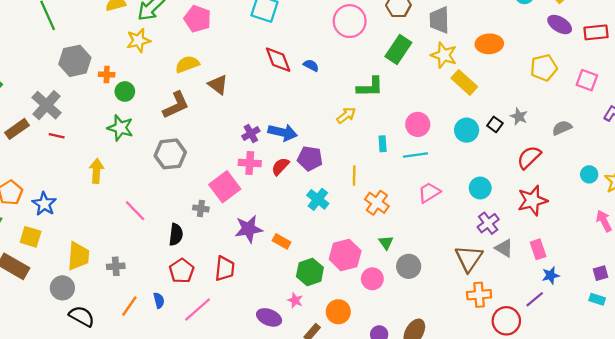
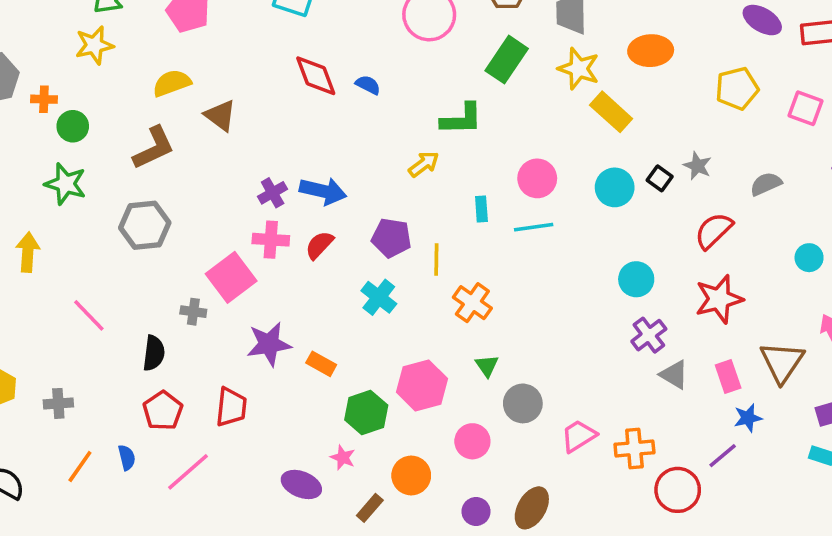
purple pentagon: (310, 158) -> (391, 238), moved
pink trapezoid: (429, 193) -> (579, 436), moved
brown triangle: (469, 258) -> (782, 362), moved
pink circle: (372, 279) -> (472, 441), moved

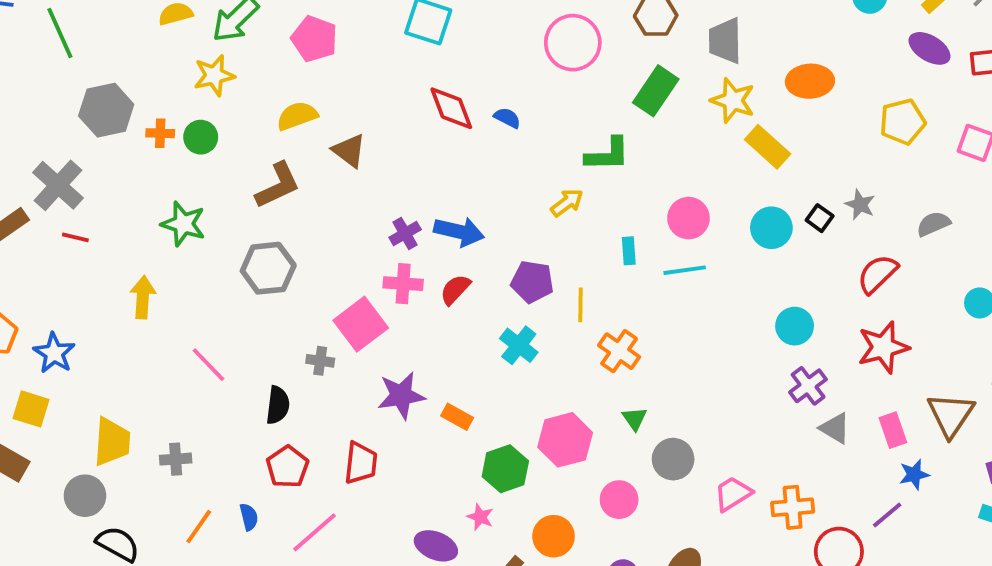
green circle: (73, 126) -> (201, 137), moved

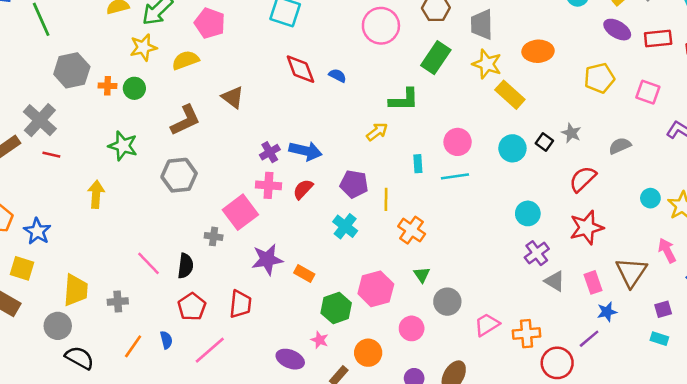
yellow semicircle: (297, 116) -> (185, 60), moved
pink line: (208, 365) -> (148, 263), moved

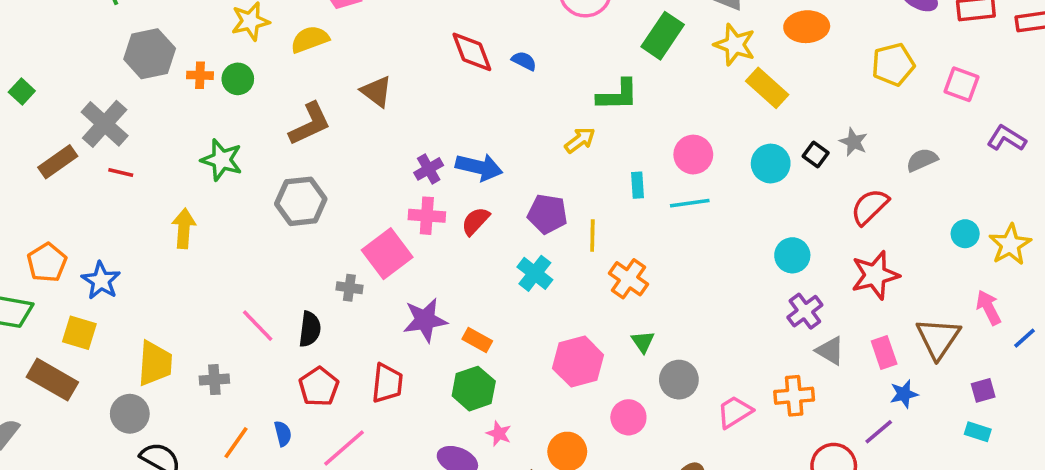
green hexagon: (336, 308) -> (474, 389), moved
orange cross: (527, 334) -> (794, 396), moved

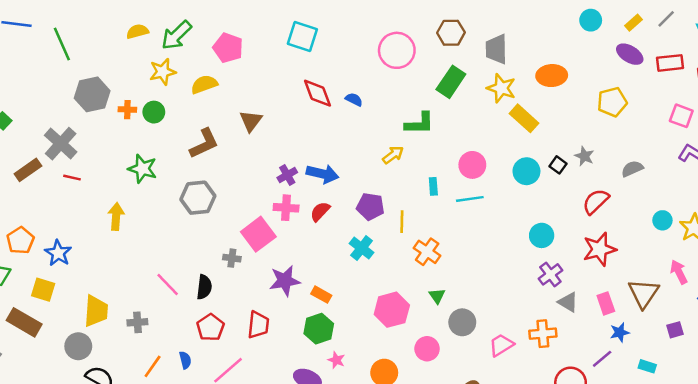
pink square: (962, 84) -> (681, 116), moved
brown triangle: (376, 91) -> (251, 121), turned 30
cyan rectangle: (978, 432) -> (647, 366), moved

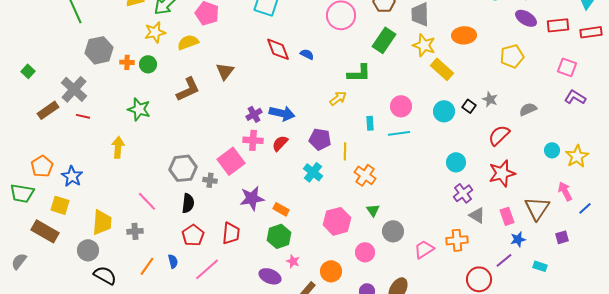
gray hexagon: (198, 198) -> (183, 168), moved
pink line: (168, 285) -> (147, 201), moved

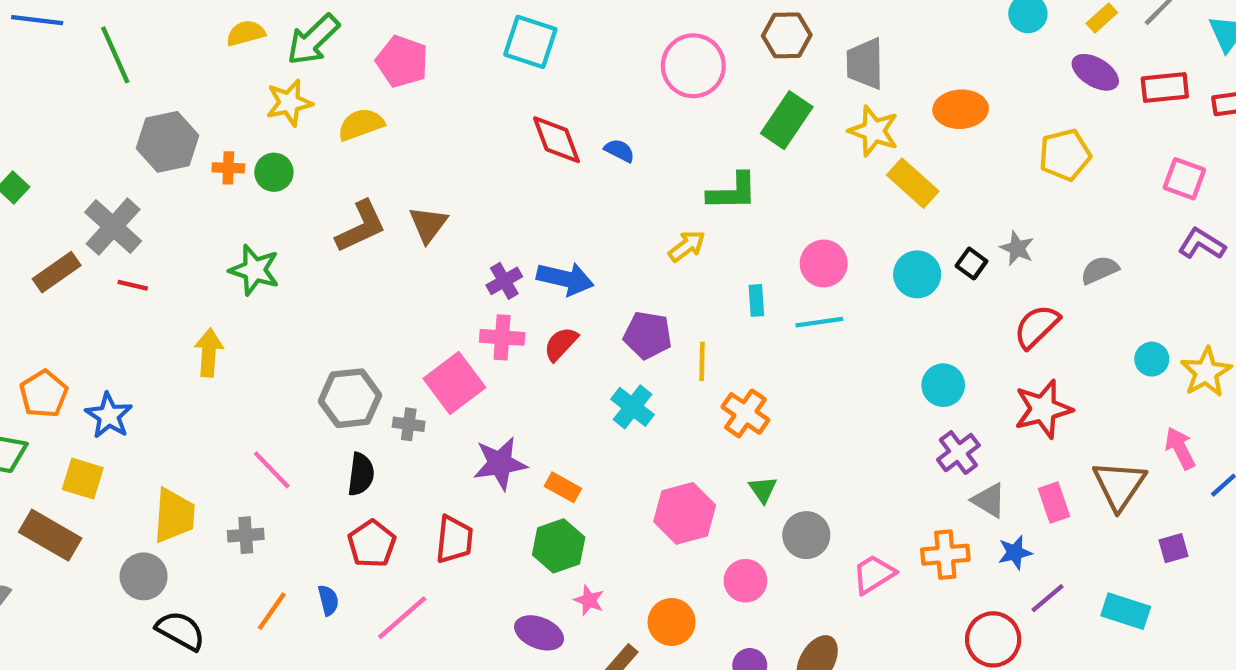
brown triangle: (225, 71) -> (428, 224), moved
blue star: (518, 239) -> (1015, 552), moved
cyan rectangle: (540, 266) -> (1126, 611), size x1.5

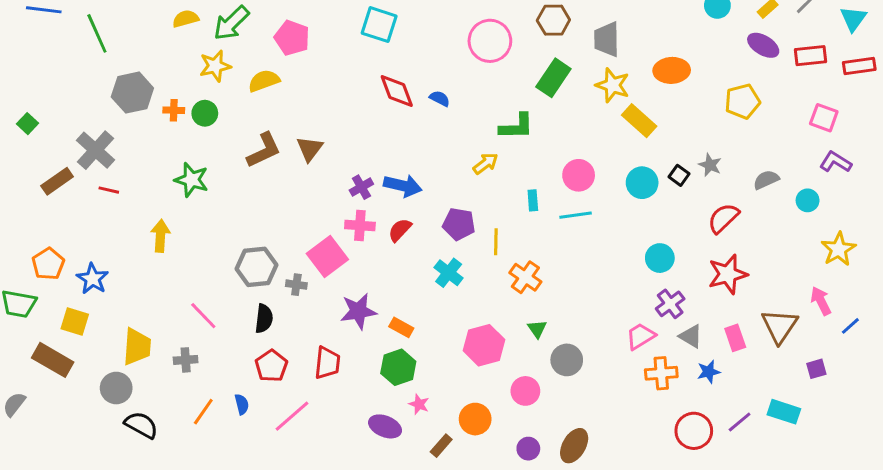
cyan circle: (1152, 359) -> (808, 200), moved
pink trapezoid: (874, 574) -> (641, 336), moved
purple line: (1047, 598) -> (740, 422), moved

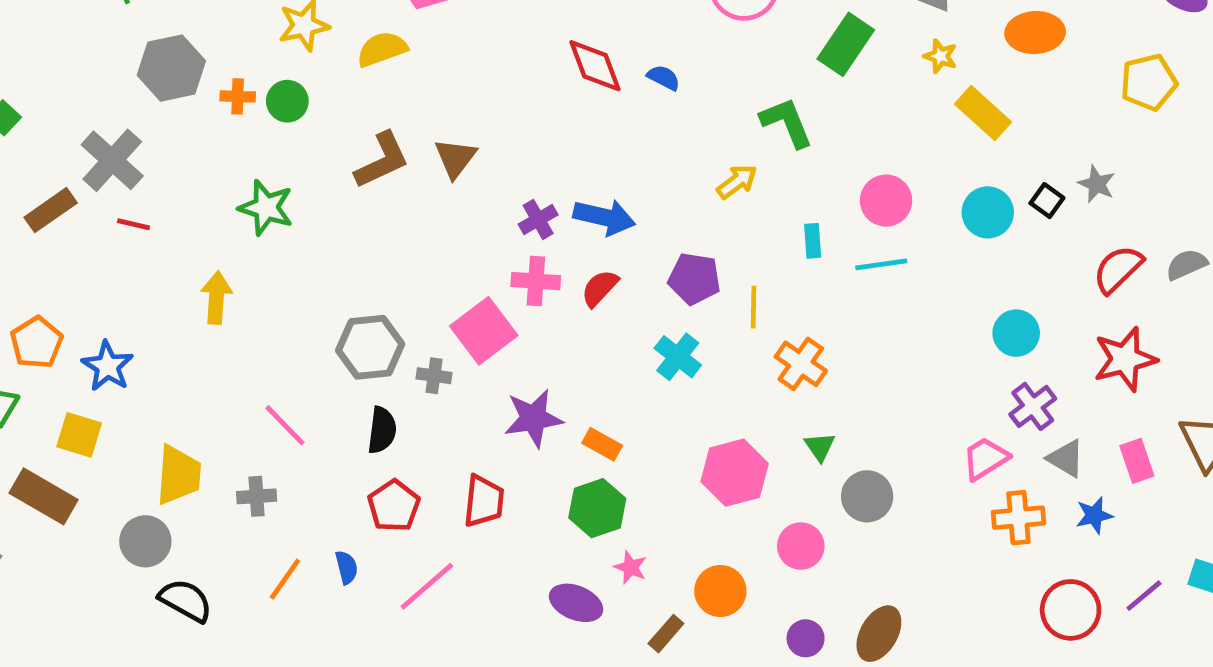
yellow star: (613, 85) -> (940, 56), size x0.6
green L-shape: (517, 127) -> (787, 122), turned -111
gray semicircle: (766, 180) -> (1187, 264), moved

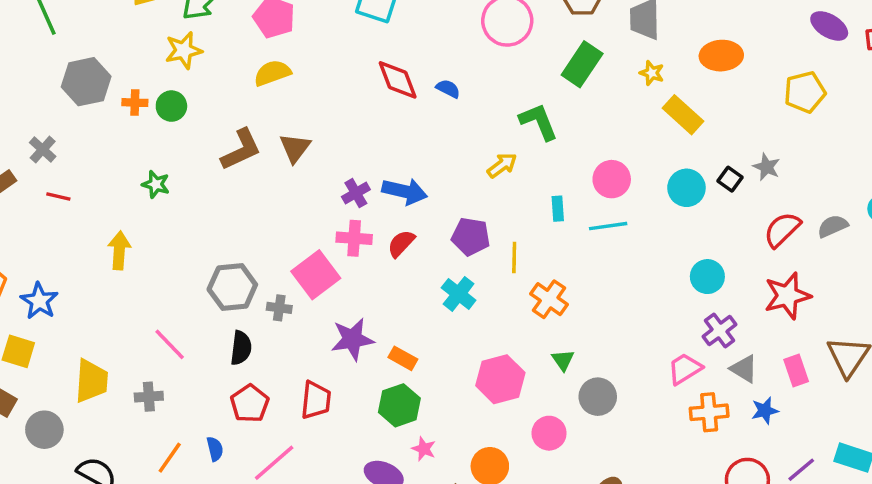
yellow semicircle: (382, 49) -> (272, 73), moved
gray cross: (112, 160) -> (43, 150), size x0.6
green star: (266, 208) -> (156, 184), size x0.7
gray circle: (145, 541) -> (44, 430), moved

